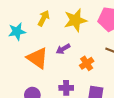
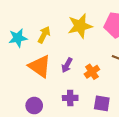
yellow arrow: (44, 18) -> (44, 35), moved
purple arrow: (63, 49) -> (67, 65), moved, turned -32

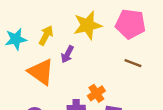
purple arrow: (67, 65) -> (67, 54), moved
orange cross: (92, 72) -> (96, 93), moved

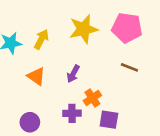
purple arrow: (67, 54) -> (73, 74), moved
orange triangle: (41, 72) -> (36, 76), size x0.7

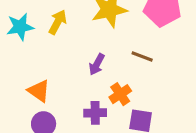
brown line: (129, 67) -> (142, 57), moved
orange triangle: (36, 76) -> (39, 91), moved

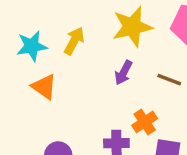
purple arrow: (97, 64) -> (123, 73), moved
orange triangle: (39, 91) -> (44, 87), moved

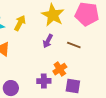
yellow star: (132, 27) -> (53, 15), turned -30

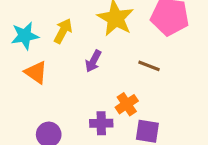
purple arrow: (48, 41) -> (93, 61), moved

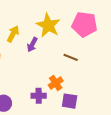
purple arrow: (93, 61) -> (32, 45), moved

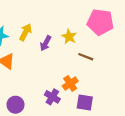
yellow star: (48, 25) -> (69, 37), moved, size x0.6
purple cross: (39, 96) -> (52, 97), turned 32

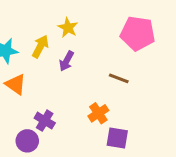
yellow star: (69, 37) -> (68, 28), moved
purple cross: (52, 97) -> (45, 121), moved

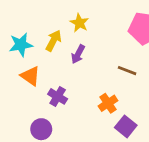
purple cross: (45, 121) -> (58, 96), moved
purple square: (117, 138) -> (126, 126), turned 30

